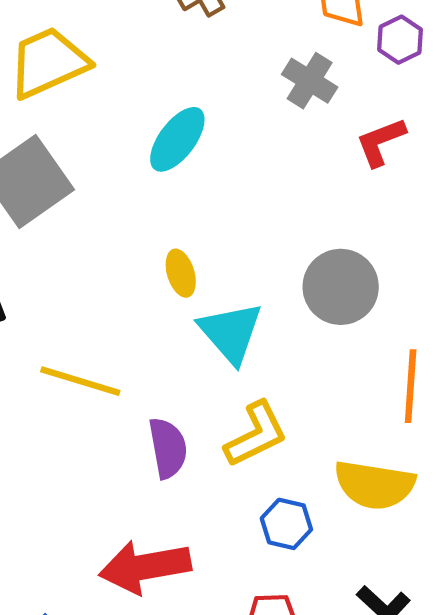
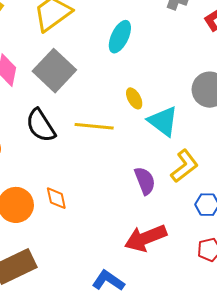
yellow line: (80, 381) -> (94, 126), moved

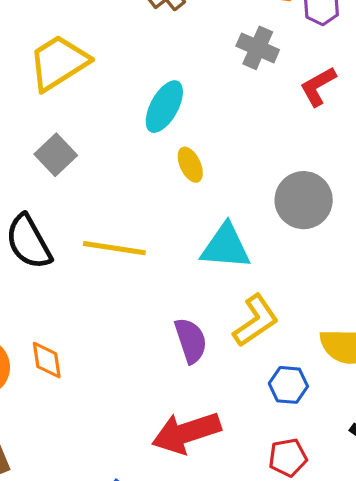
gray square: (54, 71) -> (56, 155), size x0.6
yellow ellipse: (134, 98) -> (190, 165), moved
cyan triangle: (163, 121) -> (226, 247), turned -36

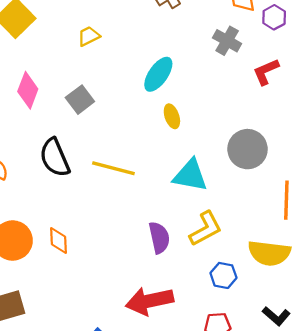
yellow trapezoid: (59, 63) -> (89, 36), size x0.5

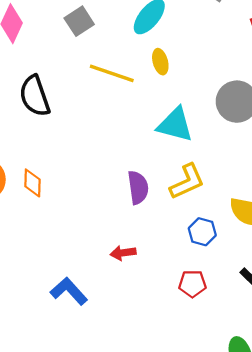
gray square: (80, 100) -> (79, 21), moved
yellow line: (113, 168) -> (112, 73), moved
red arrow: (149, 301) -> (123, 253), size x0.5

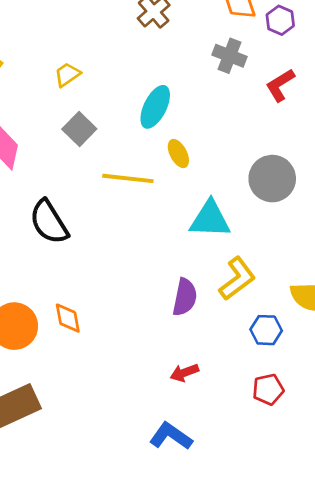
purple semicircle: (138, 187) -> (185, 297), turned 32
blue L-shape: (69, 291) -> (171, 436), moved

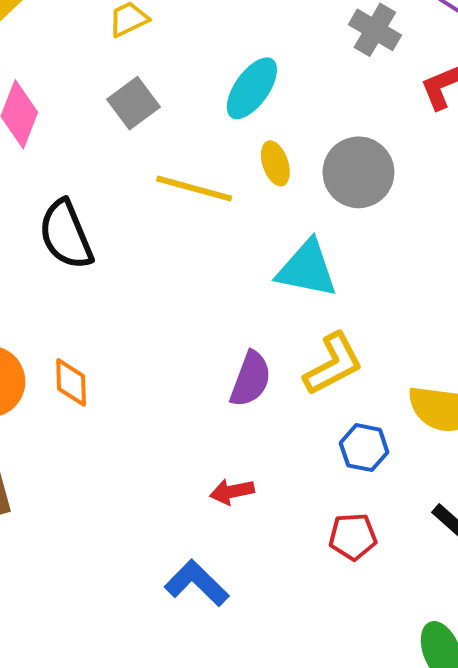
gray circle: (272, 179) -> (358, 172), moved

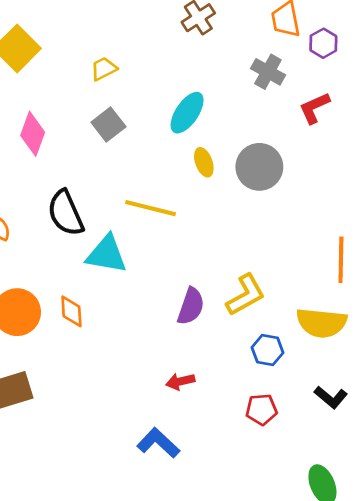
yellow line: (194, 188) -> (151, 208), moved
cyan triangle: (307, 269) -> (107, 254), moved

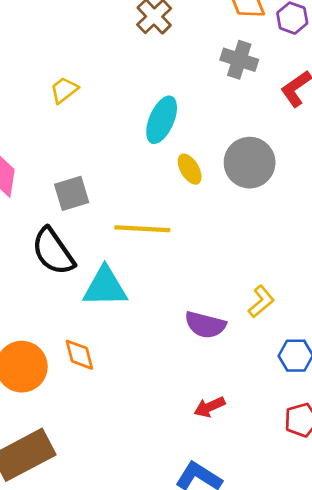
gray square: (108, 124) -> (72, 193), moved, turned 32
yellow L-shape: (246, 295) -> (261, 302), size x0.7
purple semicircle: (191, 306) -> (205, 325), turned 96

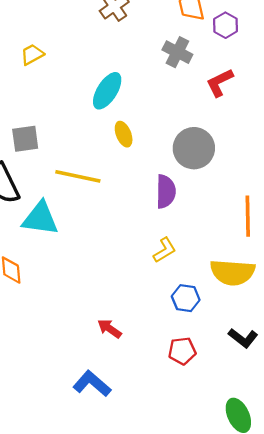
gray circle: (250, 163) -> (194, 148), moved
purple semicircle: (205, 325) -> (166, 192), moved, turned -112
red arrow: (209, 407) -> (110, 329), turned 50

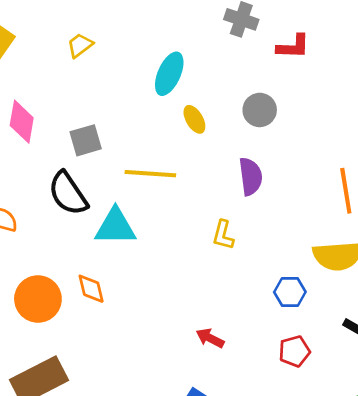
red L-shape: (220, 83) -> (293, 47), turned -144
gray circle: (194, 148) -> (260, 110), moved, size x0.7
yellow L-shape: (165, 250) -> (223, 235), moved, turned 144

